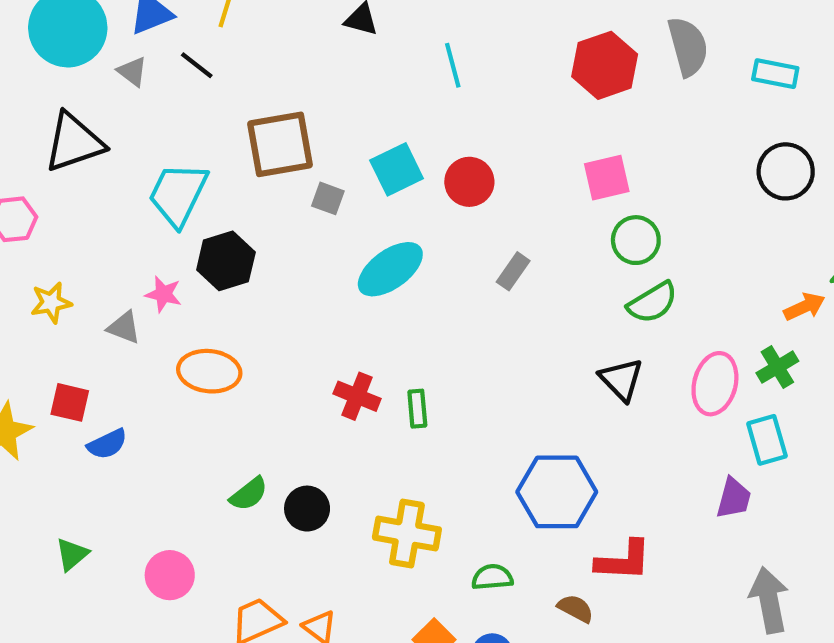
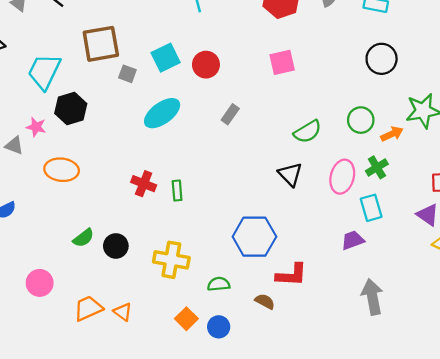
green circle: (636, 240) -> (361, 120), moved
purple trapezoid: (734, 498) -> (353, 240), turned -125

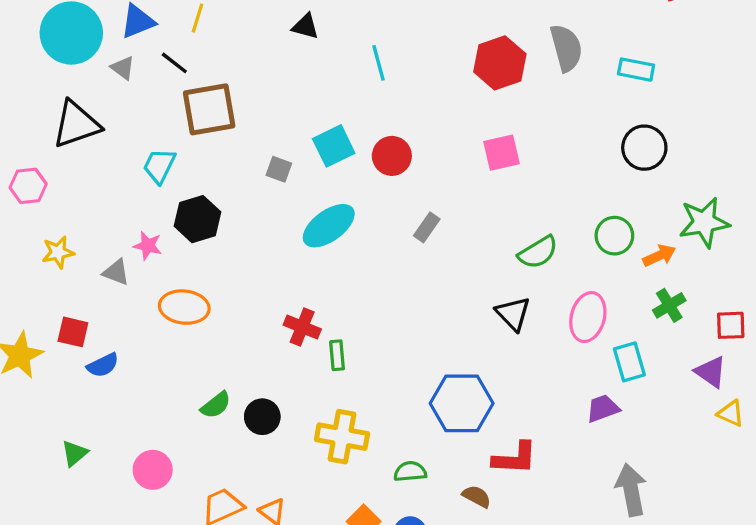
brown square: (101, 44) -> (209, 109), moved
cyan trapezoid: (44, 72) -> (159, 166), size x0.7
green cross: (377, 167) -> (669, 305), moved
green rectangle: (177, 191) -> (337, 355), moved

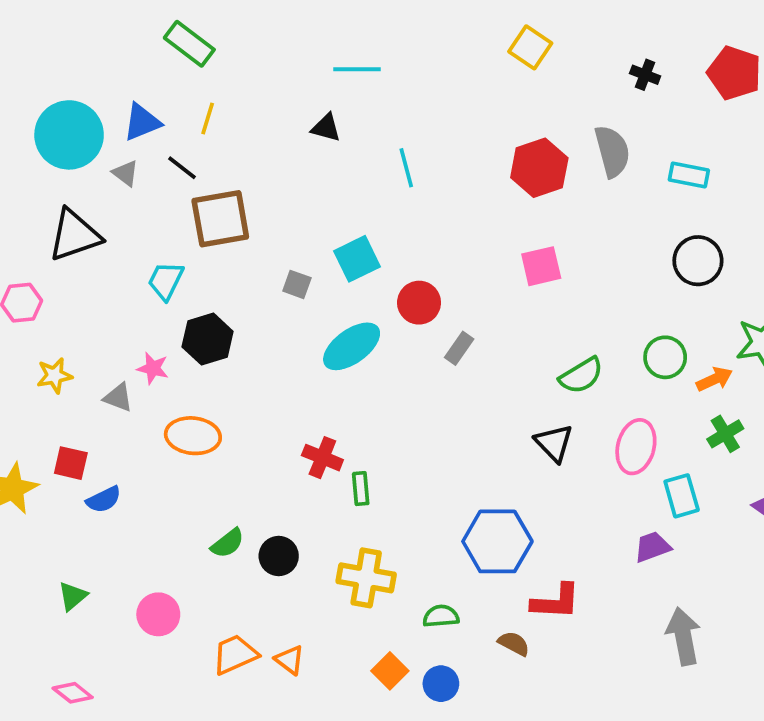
red circle: (392, 156) -> (419, 303), moved

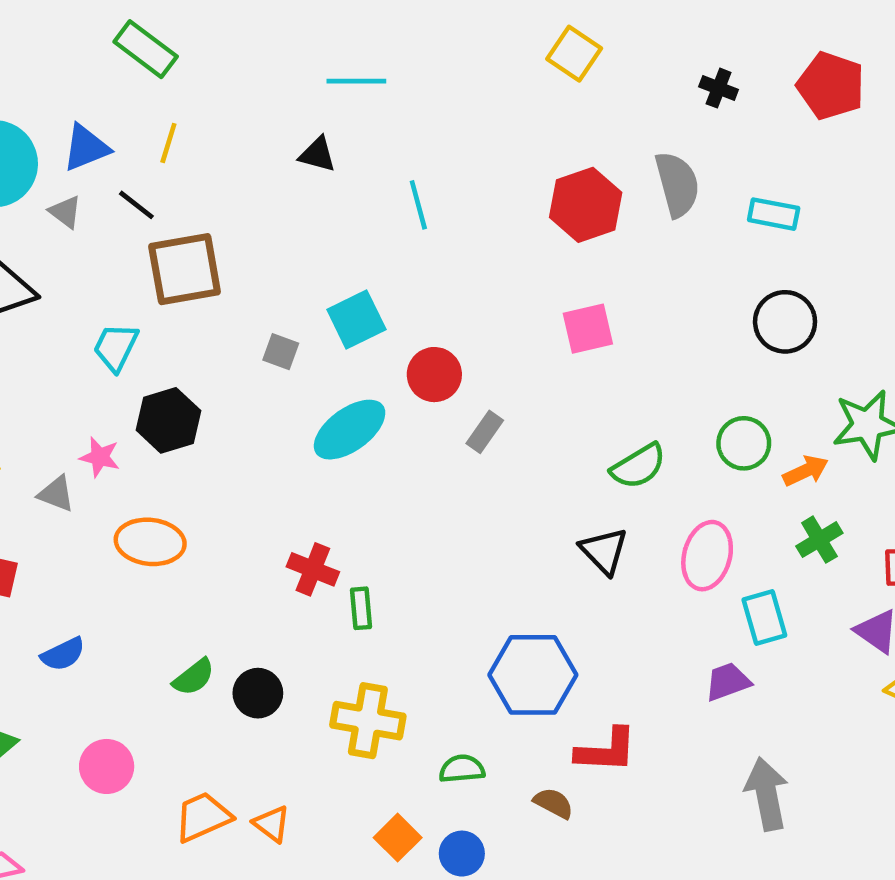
blue semicircle: (104, 500) -> (63, 654), moved

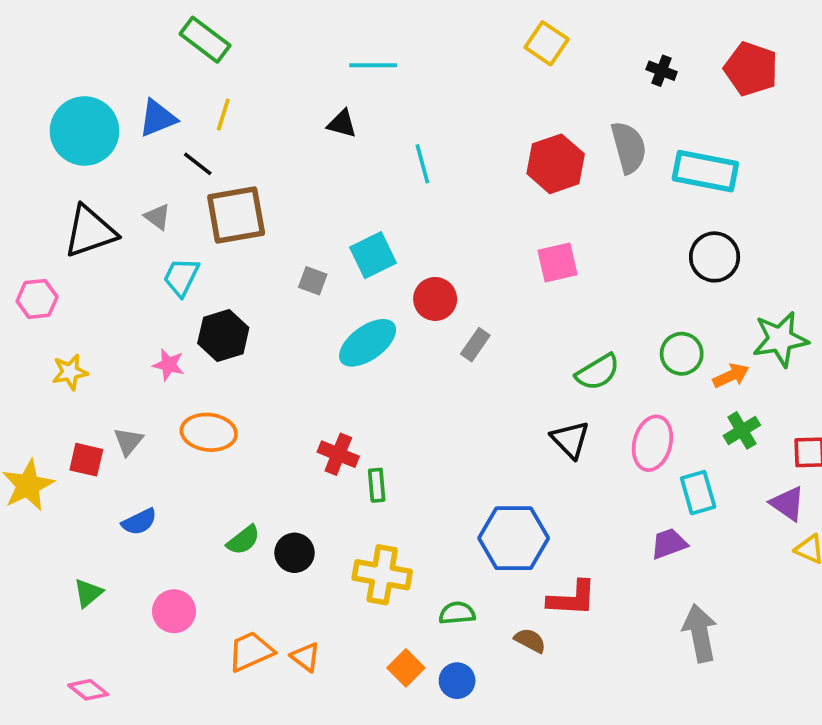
gray triangle: (65, 212) -> (158, 217), moved
cyan rectangle: (774, 214) -> (705, 171), size x1.6
gray triangle: (56, 494) -> (128, 441), moved, turned 48

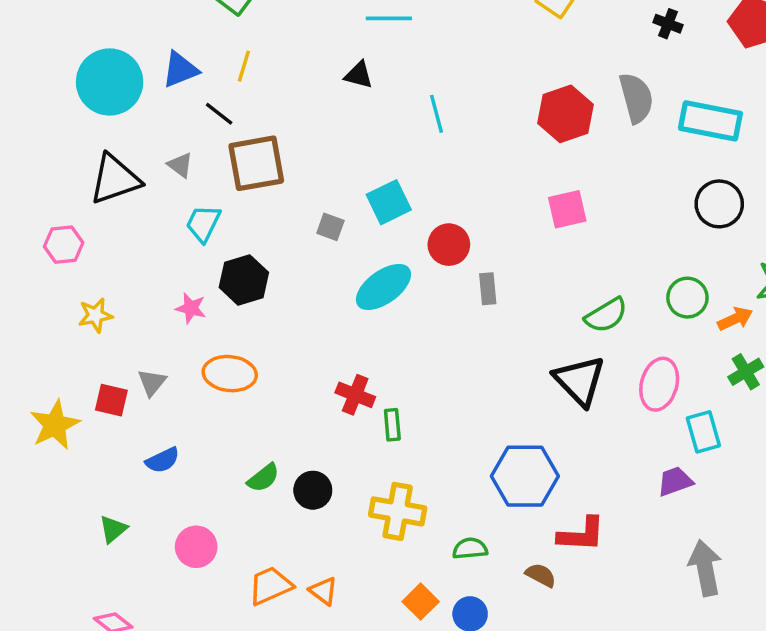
gray rectangle: (475, 345) -> (488, 289), turned -40
black triangle: (570, 440) -> (580, 381), size x1.4

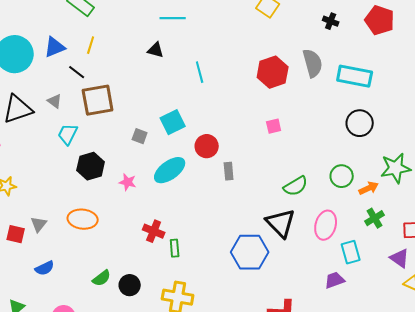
pink square: (567, 209) -> (274, 126), size x0.7
pink star: (191, 308) -> (128, 182), moved
blue hexagon: (525, 476) -> (250, 252), moved

